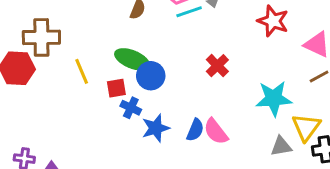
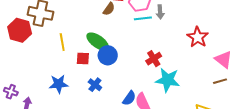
cyan star: (274, 98) -> (168, 80), moved
blue cross: (131, 108) -> (95, 85), moved
blue star: (156, 128) -> (59, 84), moved

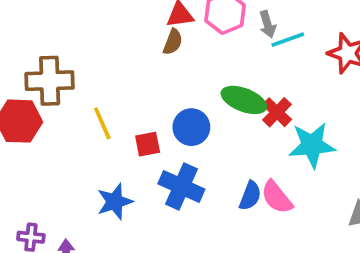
cyan line: (143, 18) -> (288, 40), moved
green ellipse: (98, 42) -> (244, 100), moved
blue cross: (95, 85) -> (181, 187), size x1.6

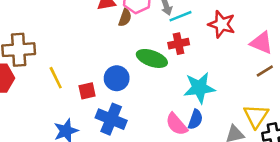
brown semicircle: (173, 42) -> (125, 18), moved
red cross: (277, 112) -> (179, 44), moved, turned 36
blue semicircle: (250, 196) -> (195, 119), moved

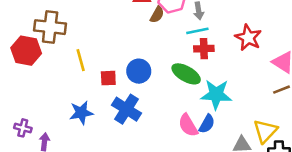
cyan line: (181, 16) -> (197, 31), moved
green ellipse: (152, 58) -> (186, 74), moved

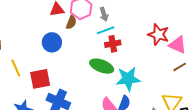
red star: (248, 38) -> (158, 35), moved
blue circle: (139, 71) -> (52, 42), moved
red square: (108, 78) -> (40, 79), size x1.5

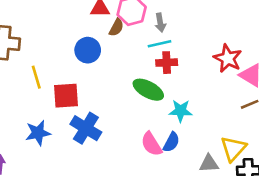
cyan star: (128, 79) -> (181, 111), size x0.7

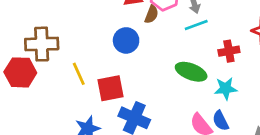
red cross: (167, 63) -> (229, 51), moved
blue semicircle: (171, 142) -> (221, 121), turned 132

